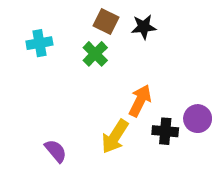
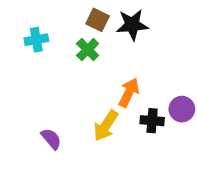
black star: (144, 27) -> (132, 25), size x1.4

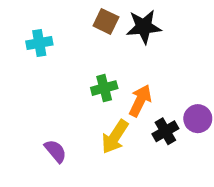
green cross: (88, 50) -> (104, 88), moved, turned 30
black cross: (152, 121) -> (165, 131), turned -35

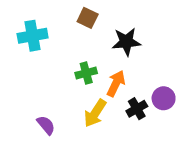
black star: (144, 27) -> (126, 42), moved
cyan cross: (39, 43) -> (33, 36), size x1.4

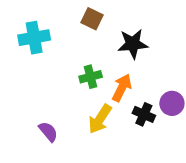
black cross: (137, 109) -> (144, 114), turned -36

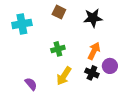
black star: (133, 44) -> (93, 18), moved
orange arrow: (122, 88) -> (94, 51), moved

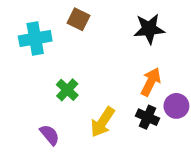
brown square: (59, 12) -> (78, 19), moved
green cross: (58, 49) -> (67, 90), moved, turned -32

